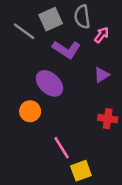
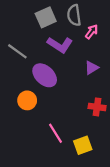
gray line: (24, 31) -> (17, 51), moved
yellow square: (81, 171) -> (83, 145), moved

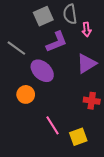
pink arrow: (92, 32) -> (87, 30), turned 136
purple L-shape: (60, 45) -> (57, 42), turned -55
purple triangle: (92, 68) -> (87, 64), size x1.5

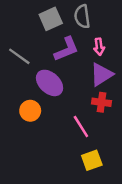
pink arrow: (87, 30) -> (99, 47), moved
red cross: (92, 101) -> (101, 102), moved
pink line: (53, 125) -> (81, 126), moved

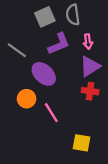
pink line: (81, 126) -> (51, 113), moved
yellow square: (92, 160) -> (81, 143), turned 30

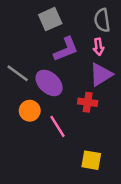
gray semicircle: (73, 15) -> (102, 20), moved
gray line: (17, 50) -> (18, 73), moved
red cross: (90, 91) -> (88, 102), moved

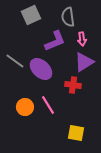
gray square: (50, 19) -> (31, 15), moved
gray semicircle: (102, 20) -> (68, 17), moved
orange circle: (30, 111) -> (25, 107), moved

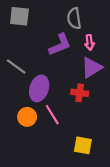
gray square: (31, 15) -> (19, 16), moved, turned 30
purple ellipse: (41, 69) -> (39, 88), moved, turned 65

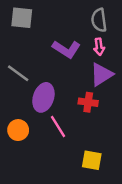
gray semicircle: (74, 18) -> (99, 20), moved
purple L-shape: (60, 45) -> (66, 49), turned 55
orange circle: (27, 117) -> (18, 130), moved

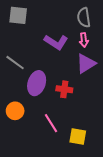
red cross: (88, 102) -> (64, 89), moved
pink line: (58, 126) -> (51, 123), moved

